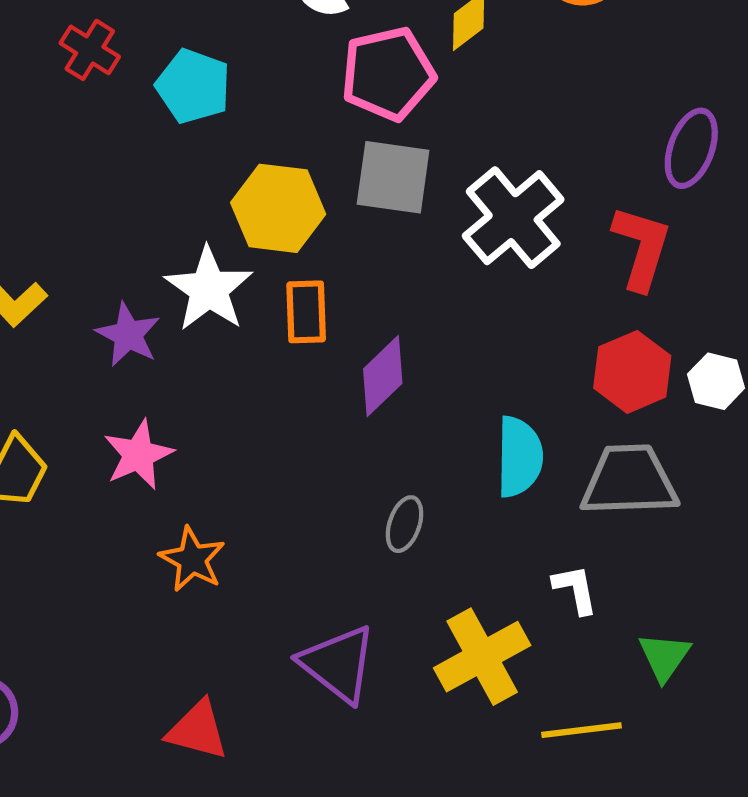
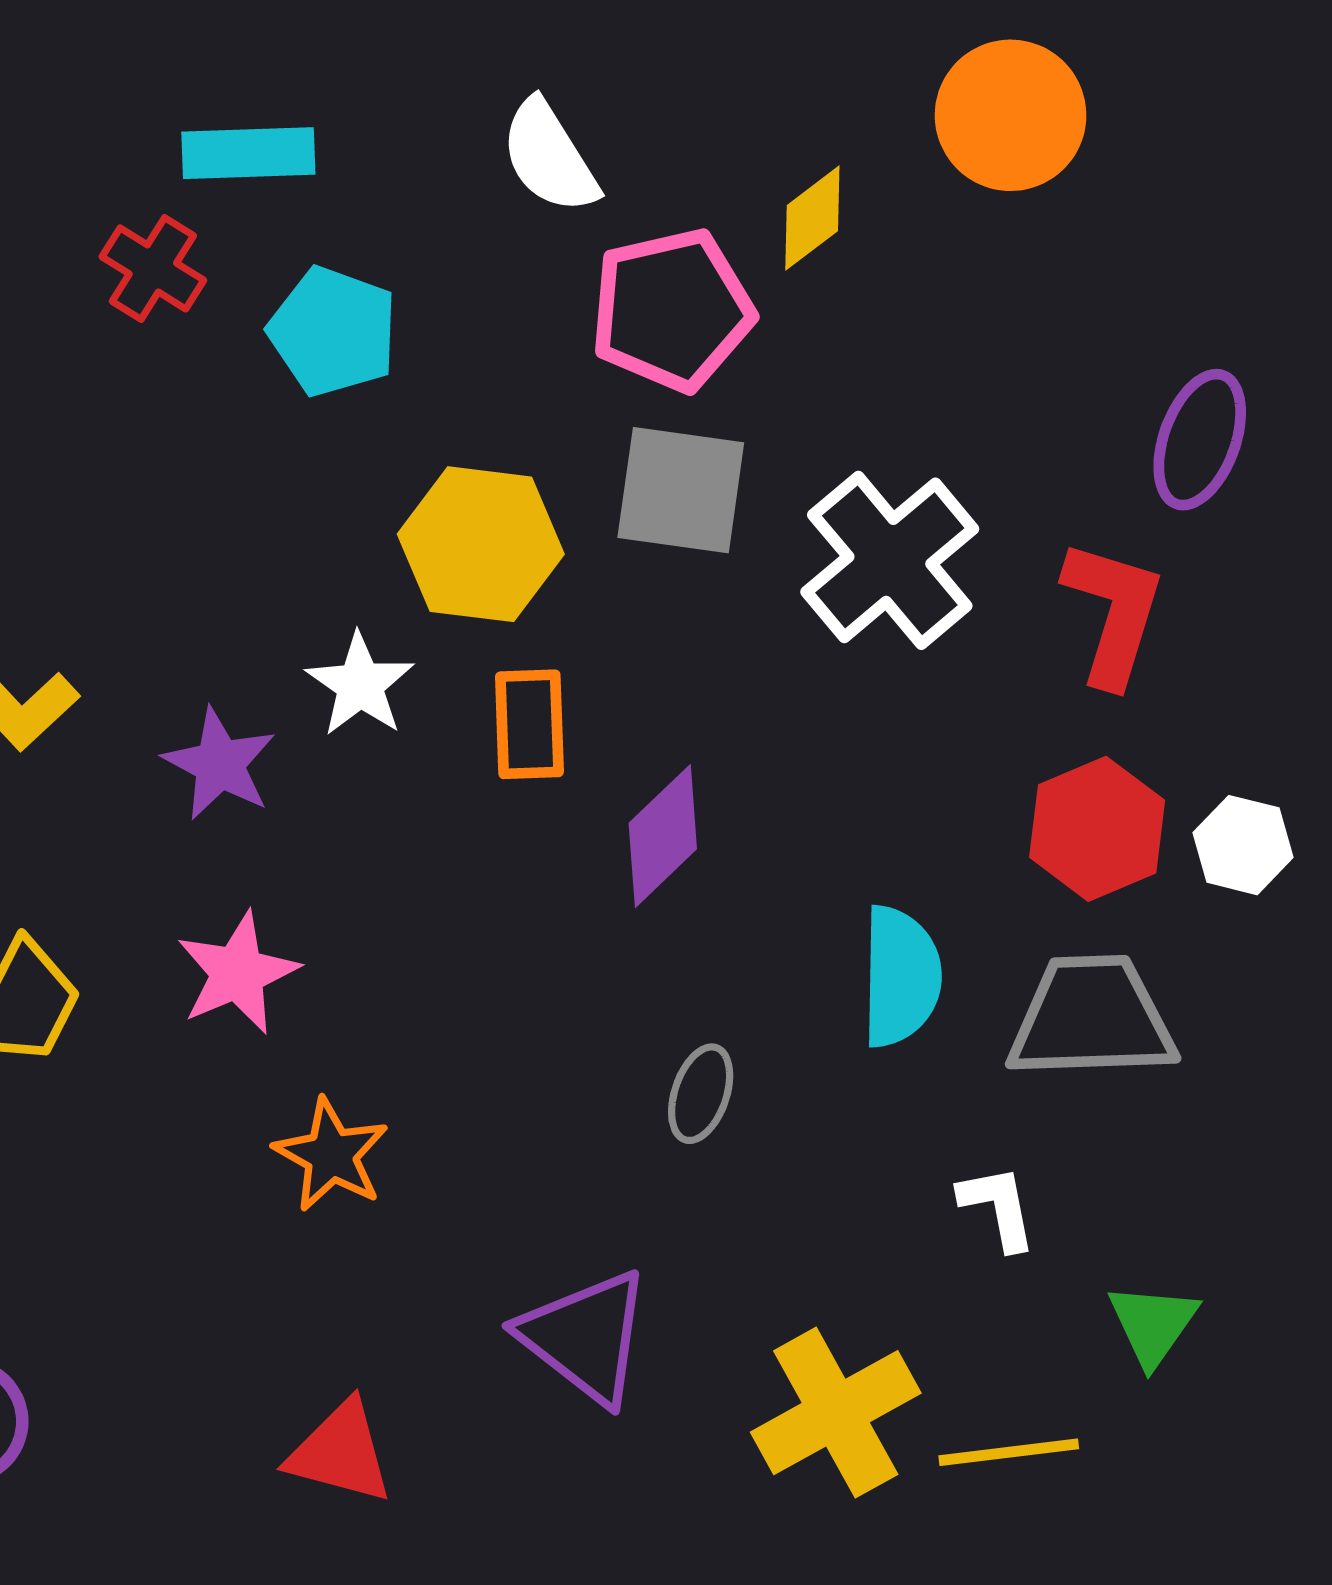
white star: (209, 289) -> (360, 685), size x0.7
yellow cross: (482, 657) -> (836, 1413), moved

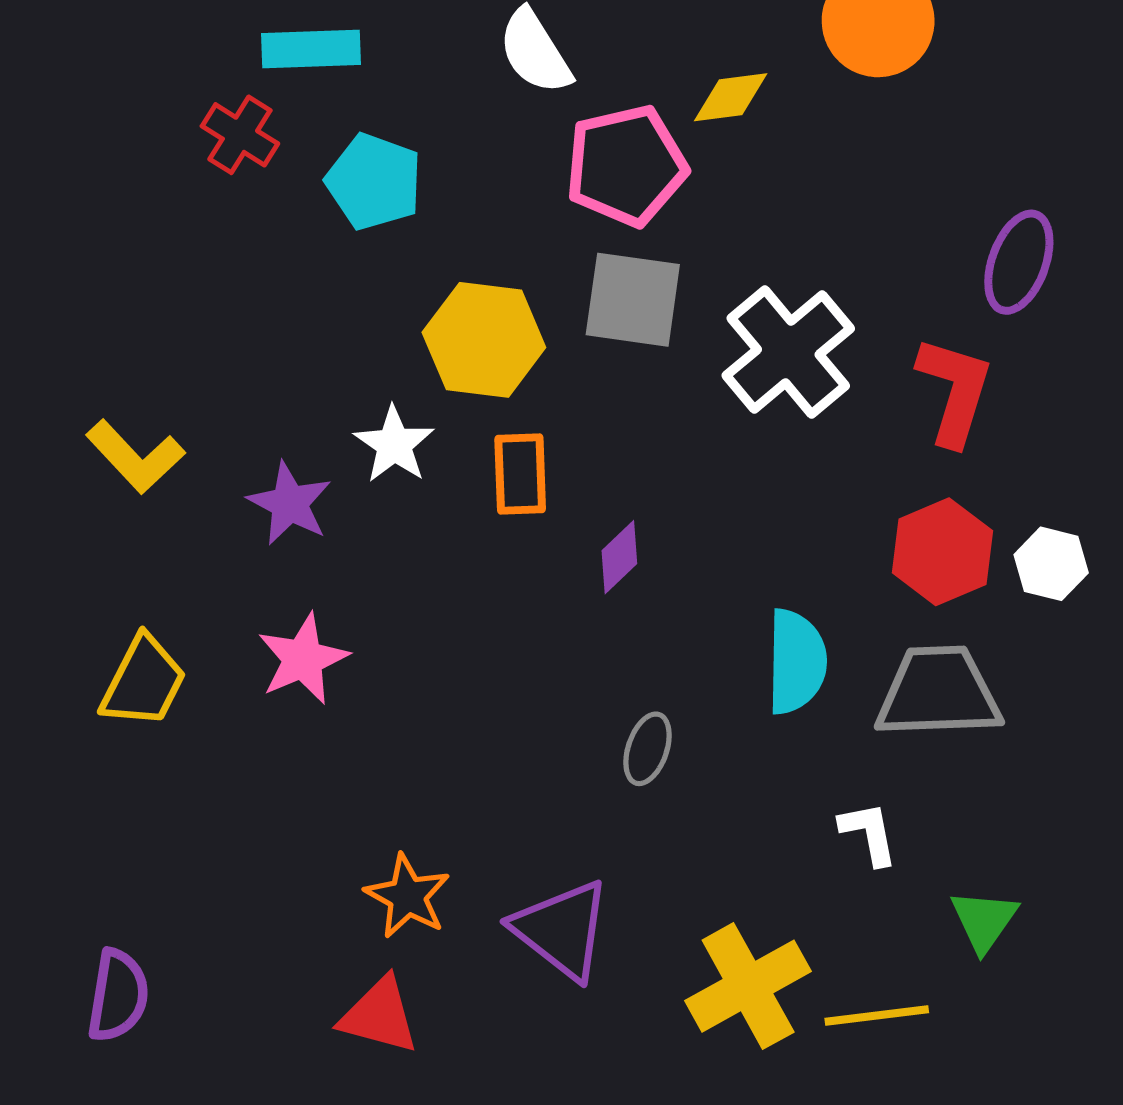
yellow diamond: (812, 218) -> (731, 97), turned 30
purple diamond: (663, 836) -> (619, 557), size x0.7
orange star: (331, 1155) -> (408, 896), moved

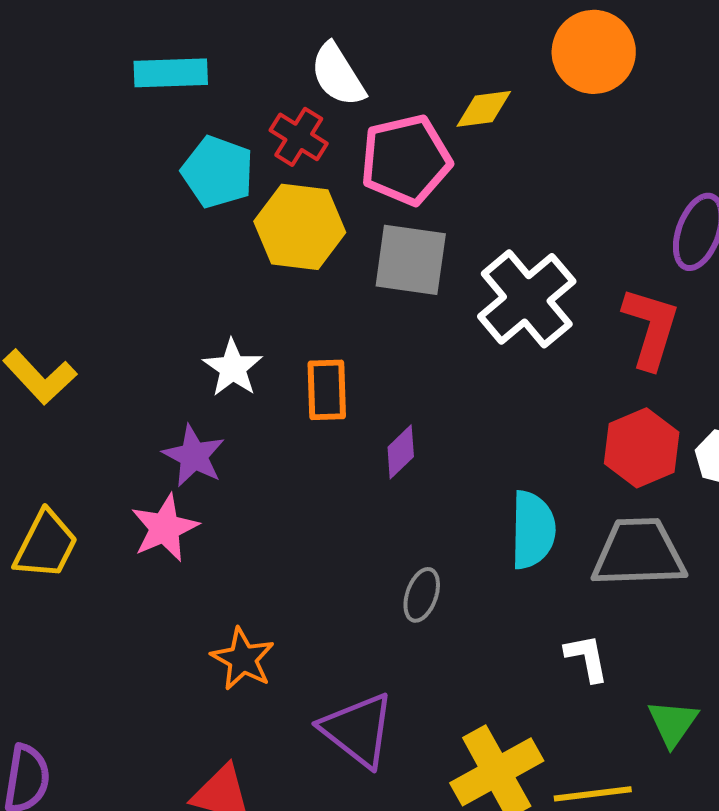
red cross: (240, 135) -> (299, 137), moved
yellow hexagon: (484, 340) -> (300, 227), moved
purple star: (290, 503) -> (194, 456), moved
orange star: (408, 896) -> (243, 659), moved

